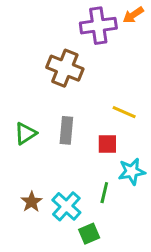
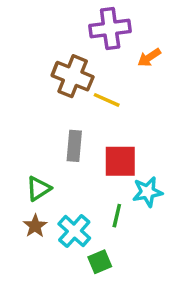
orange arrow: (133, 15) -> (149, 57), moved
yellow line: (124, 112) -> (107, 100), moved
green triangle: (25, 133) -> (39, 188), moved
red square: (107, 144) -> (120, 161), size x1.5

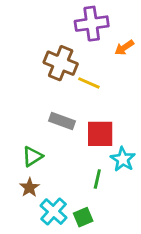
gray rectangle: (74, 146) -> (62, 121), turned -75
cyan star: (147, 192) -> (123, 159), turned -30
cyan cross: (74, 231) -> (54, 212), moved

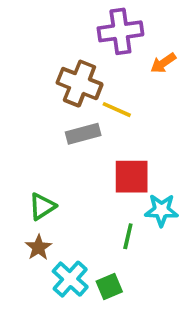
gray rectangle: (62, 121) -> (83, 134), moved, turned -35
cyan star: (123, 159) -> (161, 210), turned -30

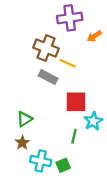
gray rectangle: (83, 134) -> (48, 77), turned 42
cyan star: (161, 210) -> (93, 121), turned -30
cyan cross: (70, 279) -> (41, 161), turned -30

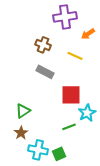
brown cross: (46, 48) -> (43, 45), size x0.7
yellow line: (67, 63) -> (75, 56), moved
green line: (74, 136) -> (69, 127), turned 56

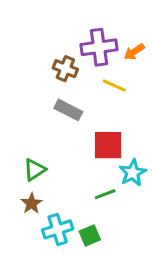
purple cross: (65, 17) -> (99, 47), moved
cyan cross: (38, 150) -> (58, 229), turned -30

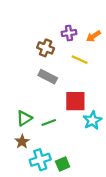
purple cross: (99, 47) -> (69, 33), size x0.6
green line: (105, 194) -> (49, 122), moved

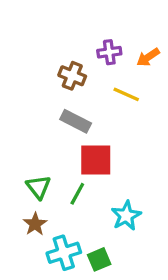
red square: (75, 101) -> (96, 160), moved
green triangle: (24, 118) -> (38, 187), turned -35
cyan star: (92, 120) -> (126, 216), moved
green line: (49, 122) -> (77, 194), turned -40

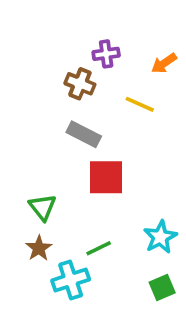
purple cross: (109, 52) -> (106, 54), moved
green line: (77, 194) -> (99, 248), moved, turned 35
cyan star: (126, 216) -> (160, 237), moved
green square: (99, 259) -> (162, 287), moved

